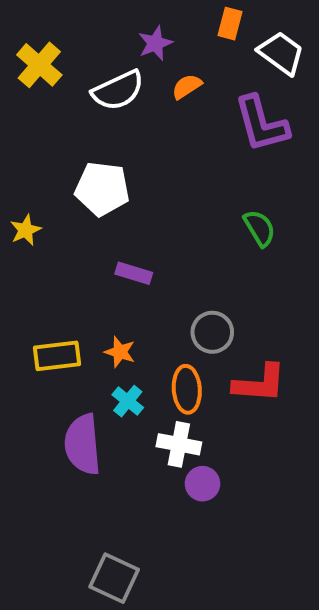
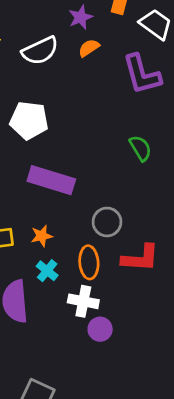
purple star: (155, 43) -> (81, 17), moved
purple rectangle: (134, 273) -> (51, 180), size x1.8
orange star: (120, 352) -> (42, 236), turned -30

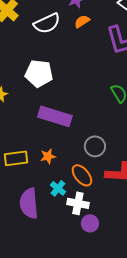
orange ellipse: (89, 262) -> (82, 175), turned -35
cyan cross: (47, 271) -> (58, 188), moved

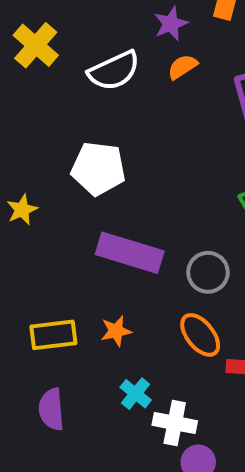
gray circle: (95, 146) -> (208, 272), moved
orange ellipse: (82, 175) -> (200, 335), moved
purple semicircle: (29, 203) -> (51, 409), moved, size x0.7

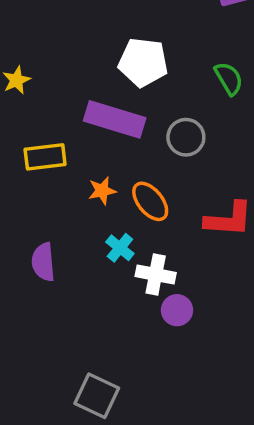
white pentagon: (98, 169) -> (143, 62), moved
yellow rectangle: (53, 335) -> (45, 157), moved
orange ellipse: (200, 335) -> (150, 201), moved

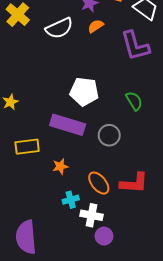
orange ellipse: (150, 201) -> (99, 183), moved
cyan cross: (120, 248) -> (71, 200), turned 35
purple semicircle: (43, 262) -> (26, 237), moved, size x1.5

